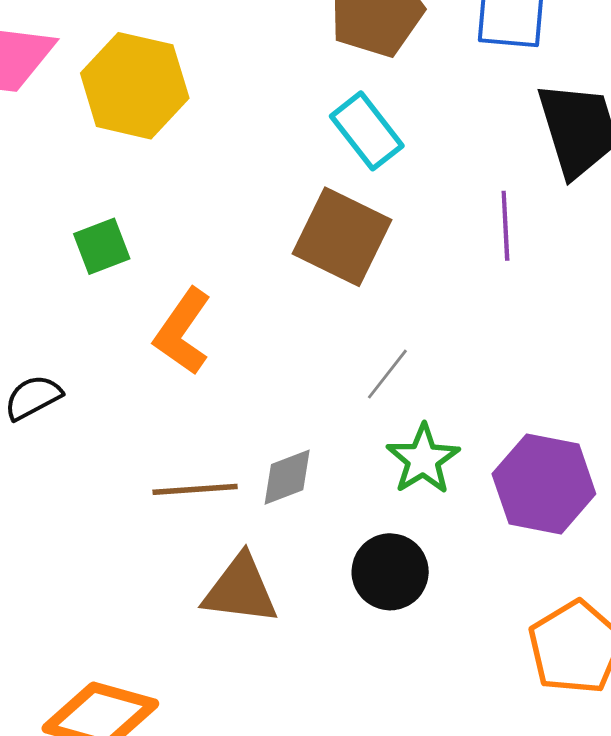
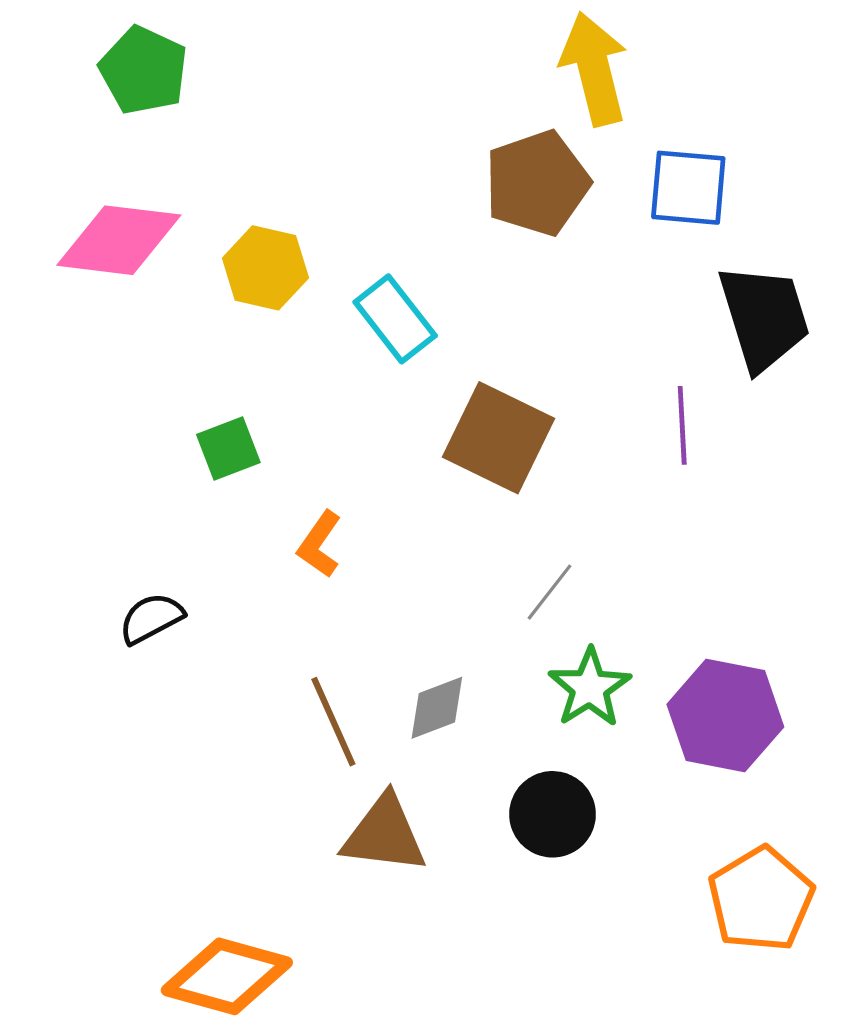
yellow hexagon: (135, 86) -> (265, 268), size x0.7
cyan rectangle: (367, 131) -> (395, 319), moved
orange L-shape: (183, 331) -> (319, 544), size x0.7
brown line: (195, 489) -> (333, 722), turned 70

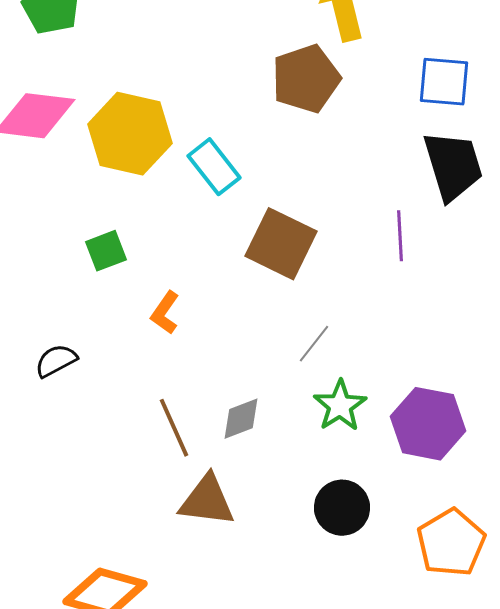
blue square: (688, 188) -> (444, 82), moved
yellow hexagon: (265, 268) -> (130, 134), size x1.5
black circle: (553, 814) -> (342, 508), moved

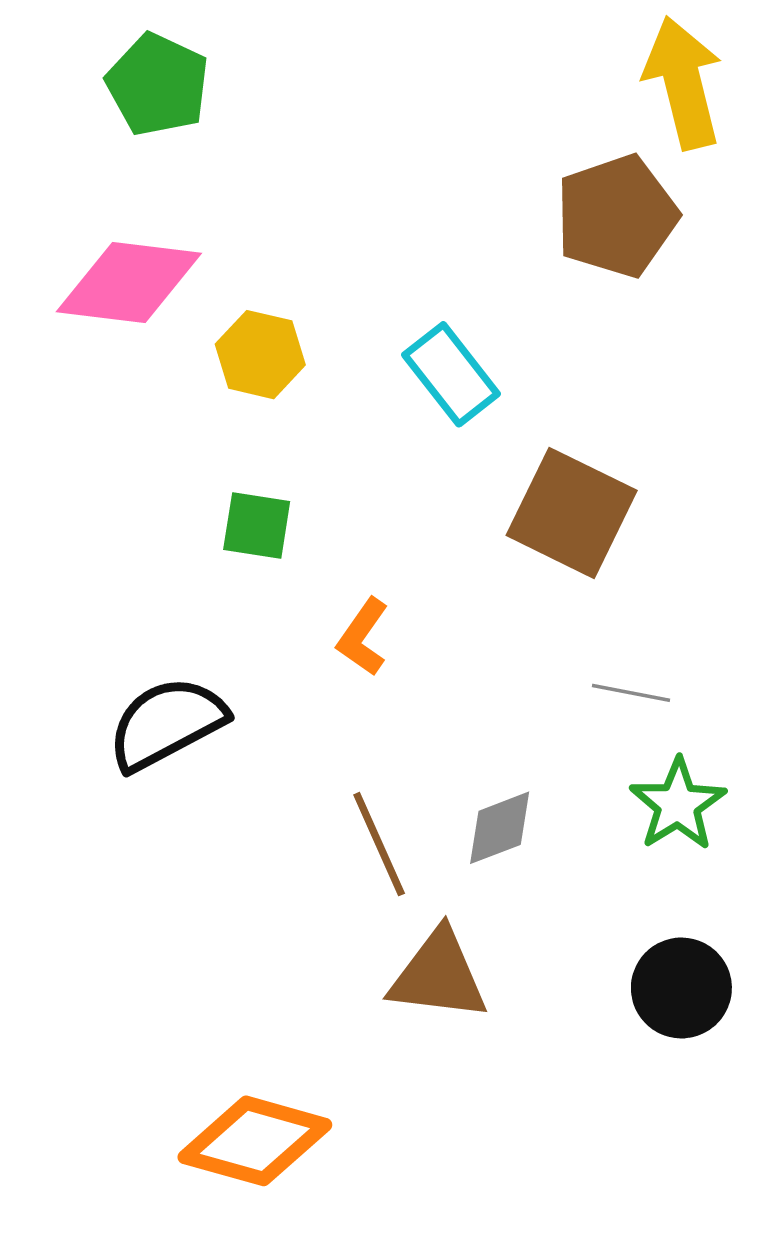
yellow hexagon: (130, 134) -> (260, 355), moved, size x0.6
green square: (106, 251) -> (257, 525), turned 30
gray line: (314, 344) -> (631, 693), turned 63
black semicircle: (56, 361) -> (167, 723), size x1.6

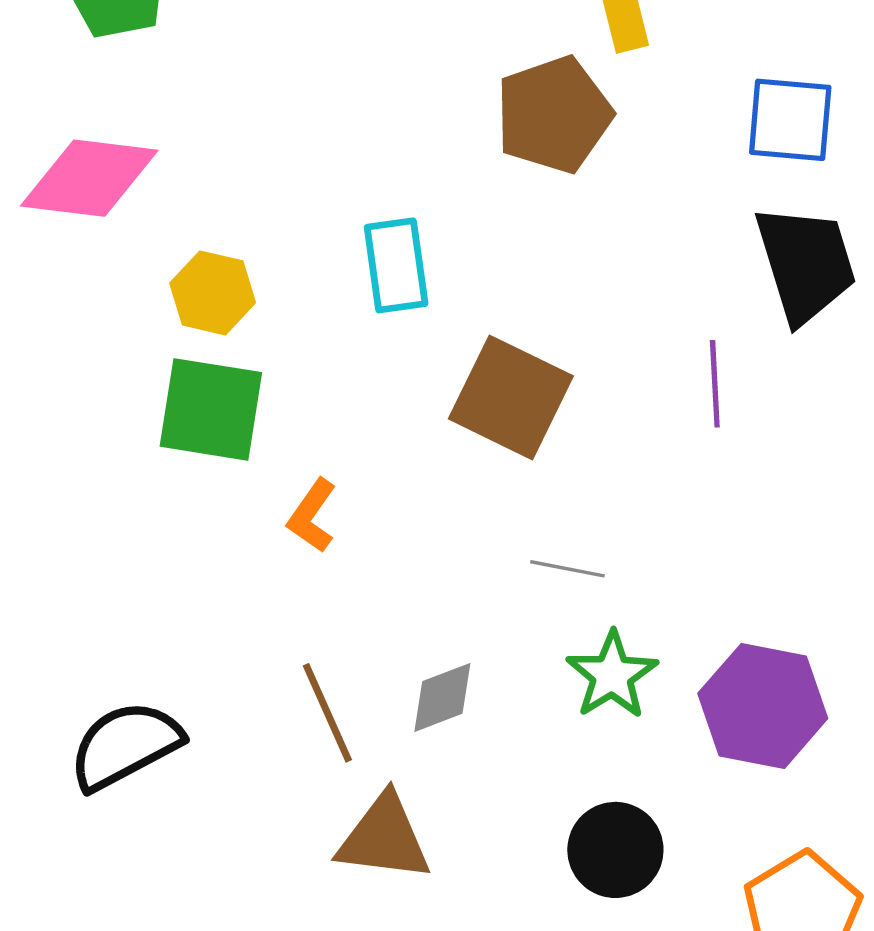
yellow hexagon: (260, 355) -> (213, 293), moved
cyan rectangle: (451, 374) -> (396, 265), turned 30
green square: (257, 525) -> (211, 409), size x1.6
black semicircle: (167, 723) -> (125, 745), moved

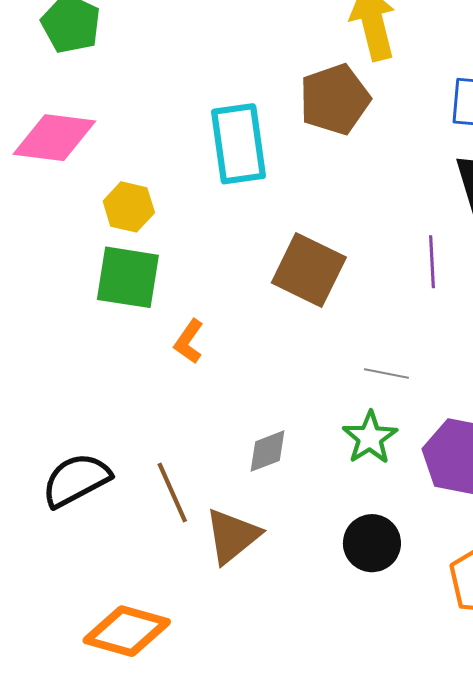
cyan rectangle: (396, 265) -> (238, 144), moved, size x1.4
gray line: (567, 569) -> (386, 373), moved
brown line: (327, 713) -> (172, 492), moved
brown triangle: (384, 838) -> (232, 536), turned -46

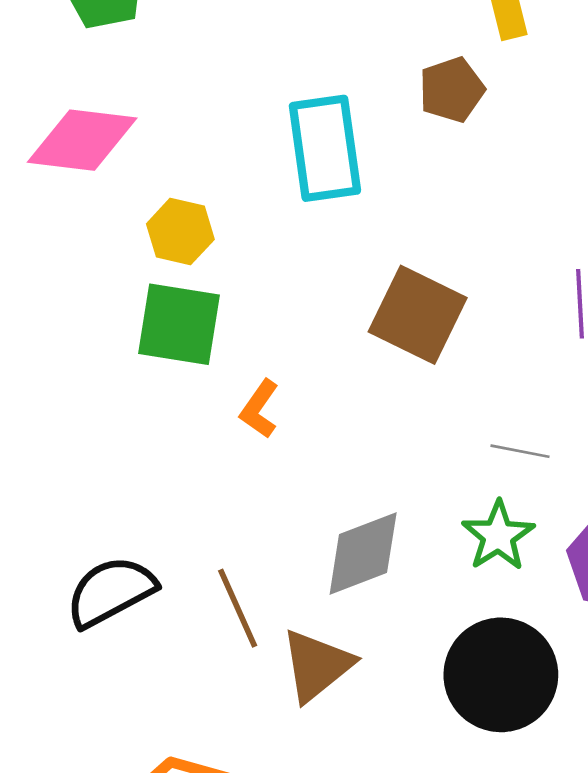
brown pentagon: (335, 99) -> (452, 90), size x0.7
gray diamond: (267, 451) -> (363, 553), size x1.5
black circle: (372, 543) -> (501, 675), size x1.5

